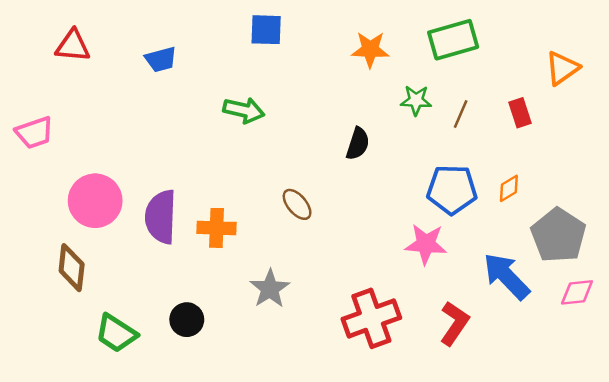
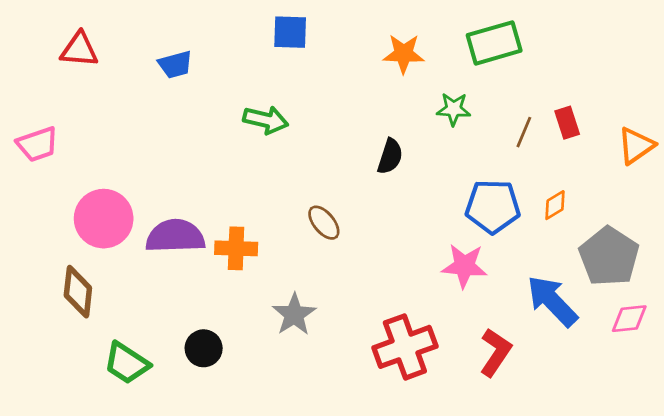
orange triangle: (562, 68) -> (636, 146), moved
brown line: (461, 114) -> (524, 132), moved
purple semicircle: (161, 217) -> (175, 236), turned 86

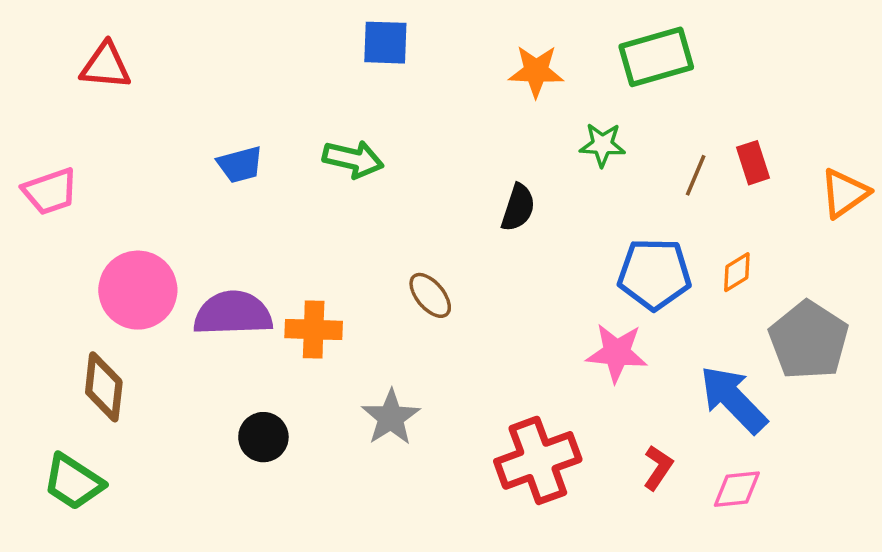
blue trapezoid: (175, 65) -> (240, 164), moved
pink diamond: (629, 319) -> (737, 489), moved
black circle: (204, 348) -> (263, 437), moved
red L-shape: (496, 352) -> (658, 468), size x0.7
green trapezoid: (127, 363) -> (73, 482), moved

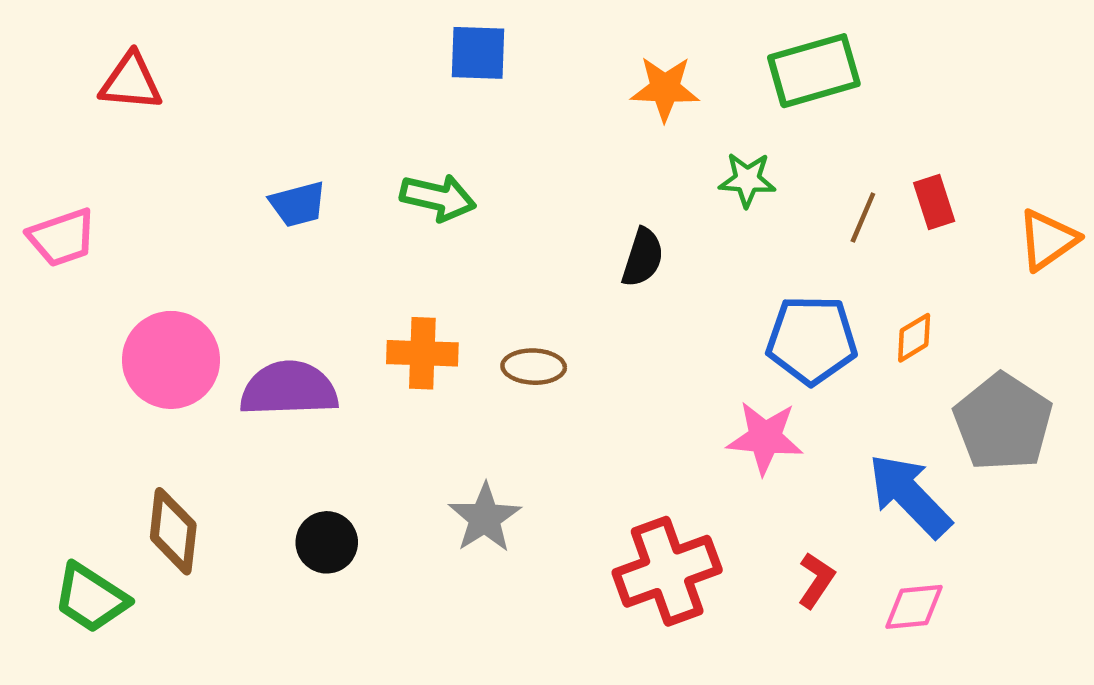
brown ellipse: (430, 295) -> (534, 367), turned -48
orange cross: (314, 330) -> (422, 353), moved
brown diamond: (104, 387) -> (173, 531), moved

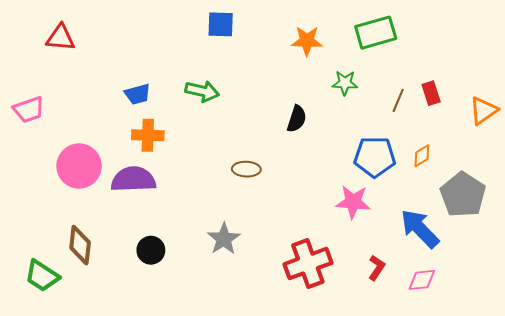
orange cross: (422, 353) -> (148, 135), moved

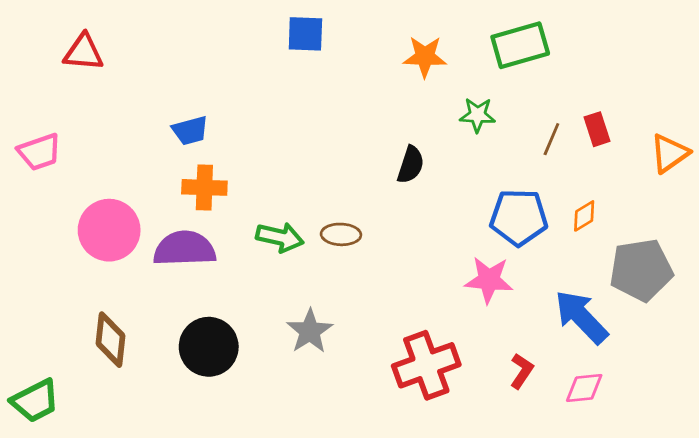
green arrow: (202, 91) -> (280, 237), moved
gray pentagon: (463, 195) -> (641, 270), turned 30
black circle: (151, 250) -> (209, 347), size x1.5
green trapezoid: (42, 276) -> (35, 401), moved, turned -60

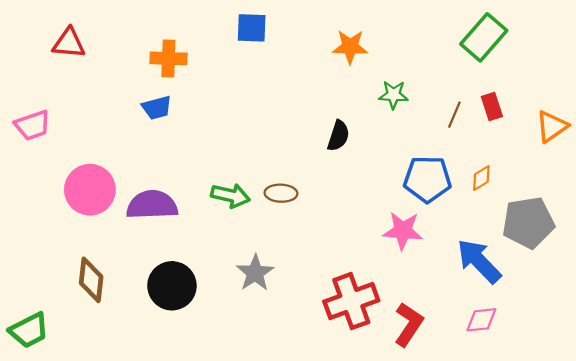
green rectangle: (520, 45) -> (484, 37), moved, turned -33
orange cross: (204, 187) -> (168, 58), moved
red L-shape: (522, 371) -> (409, 324), moved, size x1.5

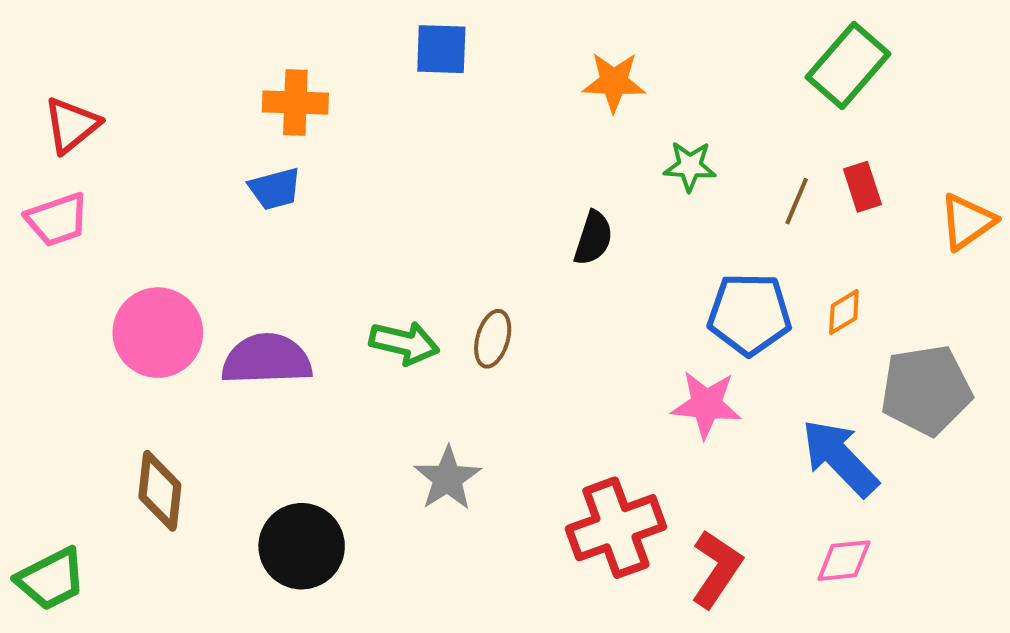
red triangle: (69, 43) -> (72, 125), moved, turned -44
brown ellipse: (281, 193) -> (493, 339), turned -76
black circle: (172, 286) -> (302, 546), moved

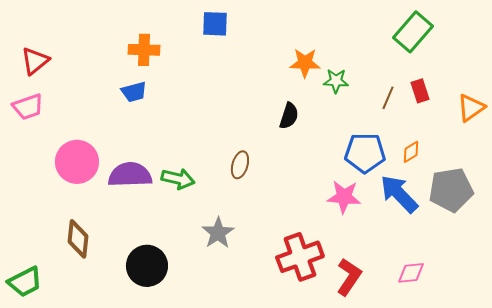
orange star: (614, 82) -> (305, 63), moved
green arrow: (404, 343) -> (178, 179), moved
blue arrow: (840, 458) -> (399, 194), moved

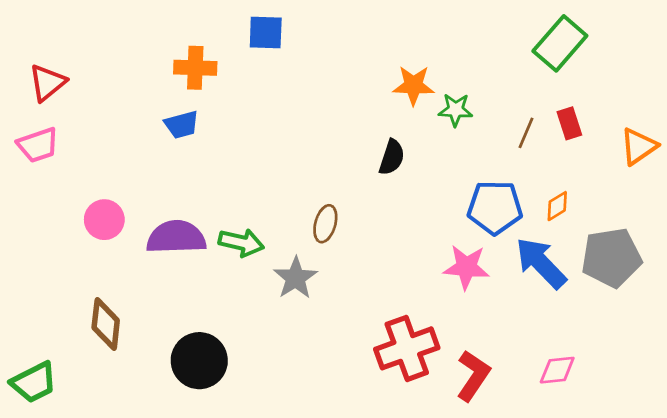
blue square: (215, 24) -> (266, 32), moved
pink circle: (77, 162) -> (104, 220), size x0.7
gray star: (218, 233) -> (296, 278), moved

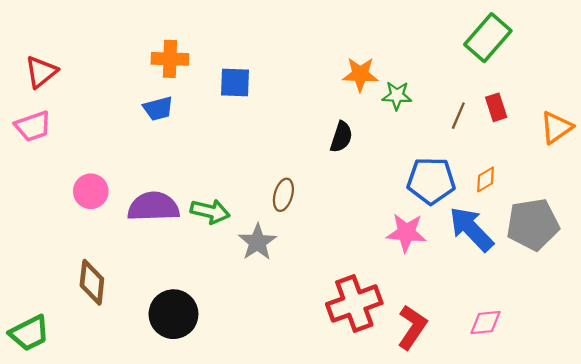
blue square: (266, 32) -> (235, 83), moved

